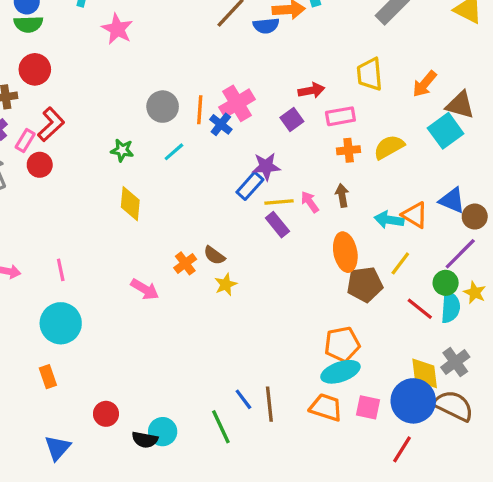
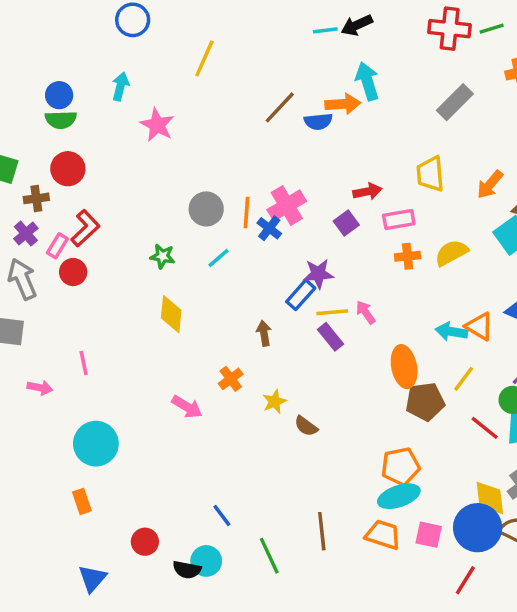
brown arrow: (342, 196) -> (264, 333), moved
brown semicircle: (214, 255) -> (306, 426), moved
pink line: (61, 270) -> (84, 363), moved
blue line: (243, 399) -> (222, 515), moved

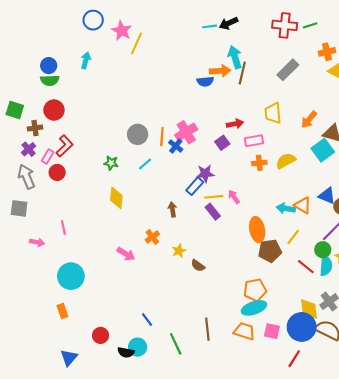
brown line: (280, 107) -> (242, 73), moved, turned -30
pink star: (157, 125) -> (122, 31), moved

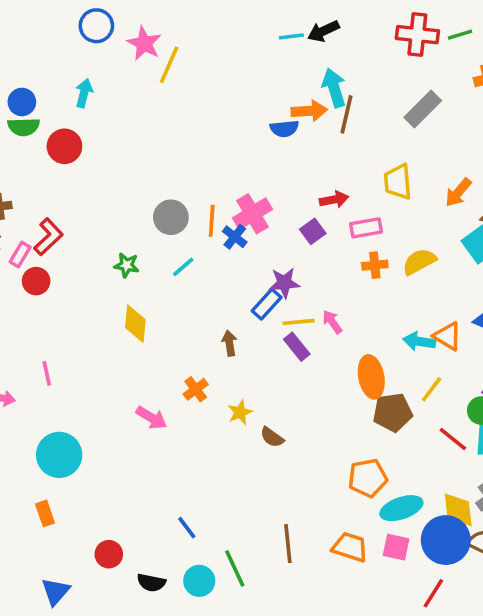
red circle: (54, 110) -> (64, 146), moved
cyan ellipse: (254, 308) -> (401, 508), moved
cyan circle: (138, 347) -> (199, 581), moved

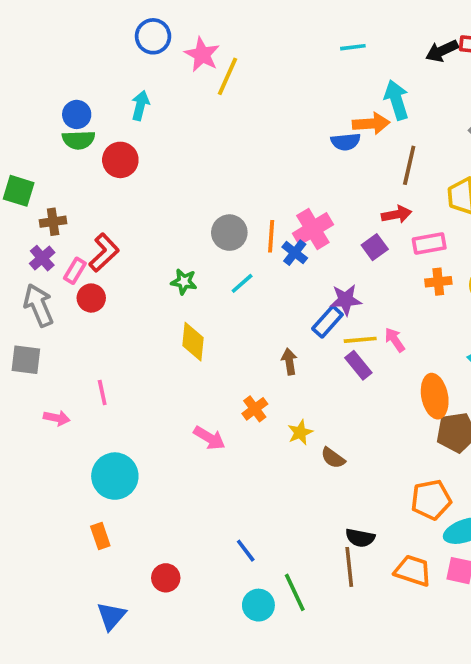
black arrow: (323, 31) -> (442, 51), moved
brown line: (346, 114) -> (409, 165), moved
black semicircle: (151, 583) -> (360, 538), moved

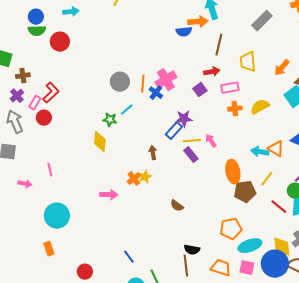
cyan arrow: (140, 105) -> (71, 12), turned 70
green star: (184, 282) -> (110, 120), moved
yellow star: (300, 432) -> (145, 177), moved
pink arrow: (209, 438) -> (109, 195), turned -30

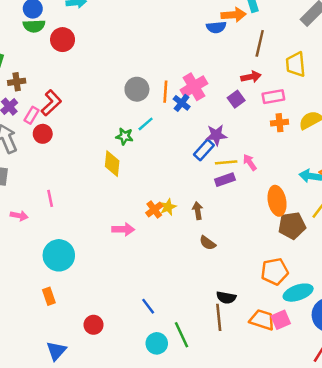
brown arrow: (153, 153) -> (198, 211), moved
purple rectangle: (191, 155) -> (225, 180), turned -70
pink square: (247, 268) -> (281, 320), moved, turned -35

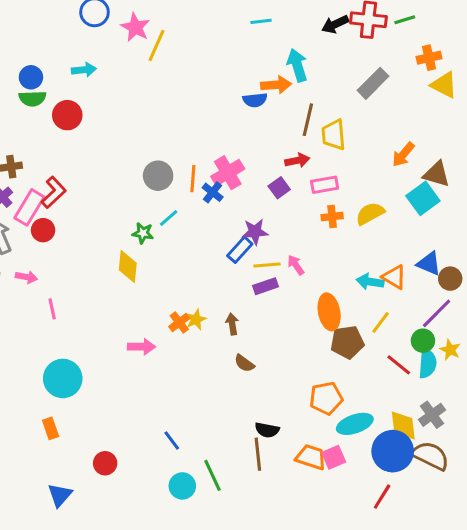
yellow trapezoid: (296, 64) -> (334, 135), moved
pink rectangle: (32, 115) -> (29, 207), size x1.6
pink arrow: (19, 216) -> (26, 277), moved

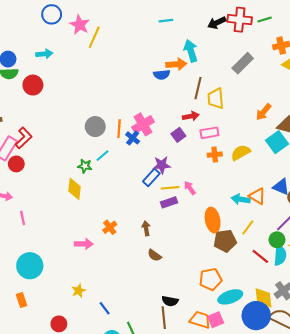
yellow star: (196, 319) -> (79, 291), moved

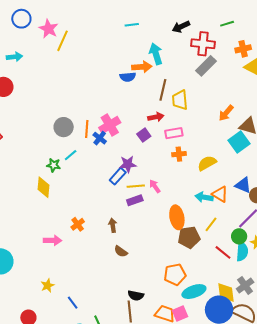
red cross: (240, 20) -> (203, 44), moved
yellow semicircle: (241, 153) -> (207, 163), moved

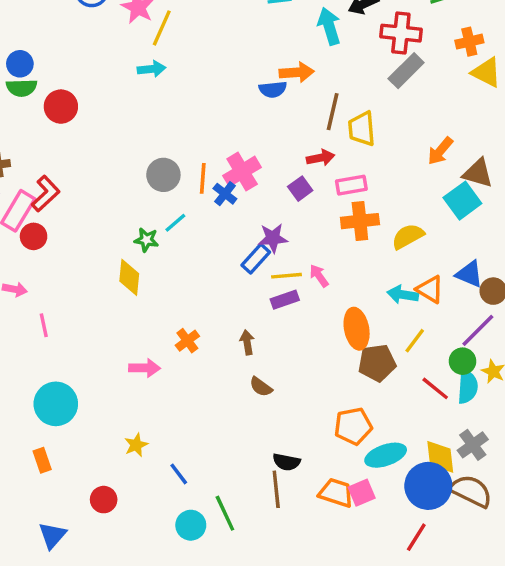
cyan arrow: (156, 54) -> (329, 26), moved
cyan arrow: (14, 57) -> (151, 69), moved
orange cross: (179, 154) -> (360, 221), size x1.5

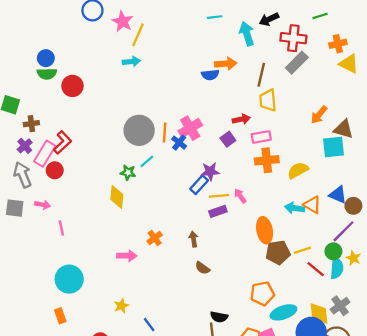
brown line: (333, 112) -> (261, 75), moved
gray circle: (163, 175) -> (139, 130), size x1.4
cyan square: (462, 201) -> (333, 147), turned 30
yellow line: (415, 341) -> (302, 250), moved, turned 35

